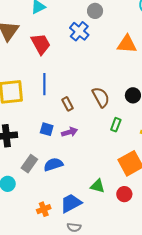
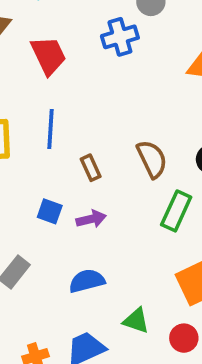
blue cross: (79, 31) -> (120, 37), turned 30
green rectangle: (116, 125) -> (176, 211), size x1.5
blue semicircle: (53, 164) -> (87, 281), moved

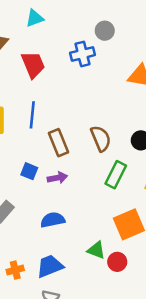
brown rectangle: (91, 168) -> (59, 143), size x1.5
green triangle: (136, 321) -> (96, 250), moved

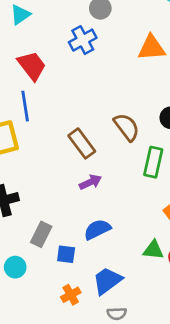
blue line: (32, 115) -> (25, 106), moved
blue square: (29, 171) -> (66, 254), moved

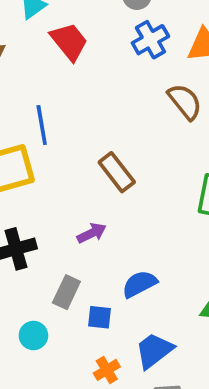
blue cross: (83, 40) -> (150, 40), moved
red trapezoid: (32, 66) -> (69, 42), moved
brown semicircle: (127, 127) -> (185, 102), moved
purple arrow: (90, 182) -> (92, 233), moved

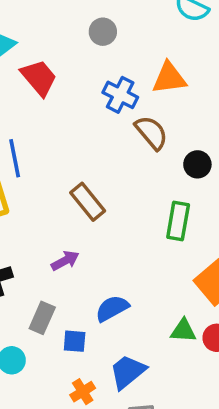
blue cross: (150, 40) -> (120, 95), moved, turned -32

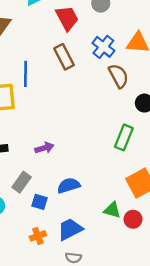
red trapezoid: (39, 78) -> (67, 18), moved
brown rectangle: (88, 202) -> (64, 57), moved

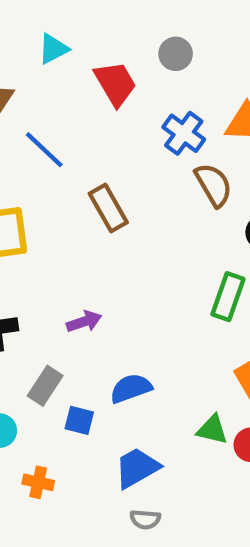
brown rectangle: (64, 57) -> (108, 208), moved
blue line: (25, 74) -> (44, 150), moved, turned -45
orange cross: (38, 236) -> (38, 482), moved, turned 35

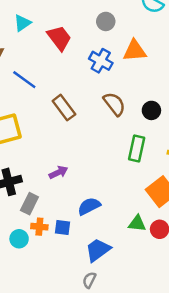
gray circle: (176, 54) -> (106, 21), moved
brown semicircle: (214, 185) -> (114, 104), moved
gray rectangle: (45, 386) -> (29, 204), moved
orange cross: (38, 482) -> (39, 227), moved
gray semicircle: (145, 519) -> (89, 280), moved, turned 119

